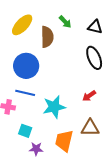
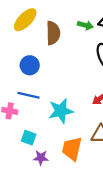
green arrow: (65, 22) -> (85, 25), moved, turned -32
blue circle: (26, 66) -> (30, 65), size x0.7

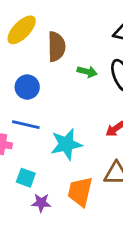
green arrow: (85, 25) -> (87, 72), moved

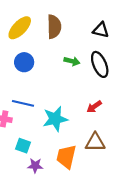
brown semicircle: (56, 47) -> (54, 27), moved
blue circle: (27, 87) -> (24, 62), moved

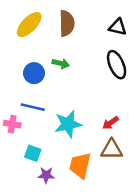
green arrow: (72, 61) -> (61, 63), moved
blue circle: (24, 62) -> (34, 73), moved
red arrow: (94, 107) -> (110, 123), moved

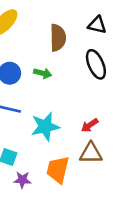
brown semicircle: (67, 23) -> (58, 38), moved
green arrow: (61, 63) -> (43, 73), moved

